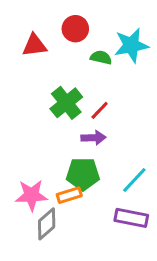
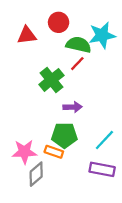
green semicircle: (101, 57) -> (79, 45), size x1.5
red line: (100, 110) -> (77, 64), moved
orange rectangle: (69, 195) -> (54, 152), turned 36

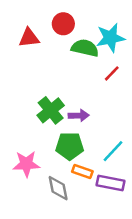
red line: (77, 64) -> (112, 73), moved
green cross: (51, 80) -> (51, 110), moved
orange rectangle: (54, 152) -> (82, 172), moved
gray diamond: (36, 174) -> (58, 188), moved, turned -60

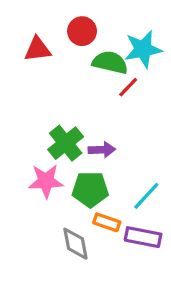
red line: (112, 73) -> (128, 87), moved
pink star: (26, 164) -> (46, 181), moved

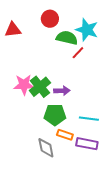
red triangle: (38, 49) -> (13, 30), moved
cyan star: (143, 49) -> (87, 30), turned 30
pink star: (46, 181) -> (24, 85), moved
cyan line: (146, 196) -> (89, 119), turned 54

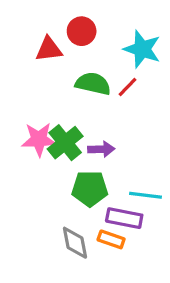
red triangle: (13, 30) -> (49, 49), moved
green semicircle: (67, 38) -> (93, 84), moved
orange rectangle: (65, 135) -> (111, 239), moved
purple rectangle: (87, 144) -> (124, 218), moved

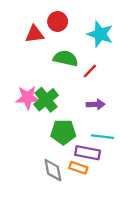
red line: (127, 87) -> (90, 71), moved
purple arrow: (101, 149) -> (96, 104), moved

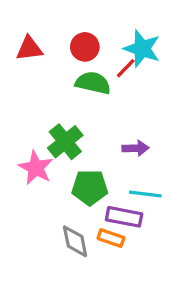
red circle: (58, 22) -> (85, 47), moved
red triangle: (35, 34) -> (29, 49), moved
red line: (90, 71) -> (126, 68), moved
pink star: (28, 98) -> (36, 168), moved, turned 30

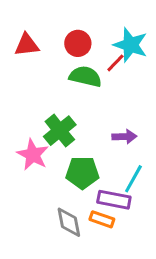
cyan line: (145, 194) -> (133, 179), turned -68

